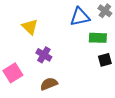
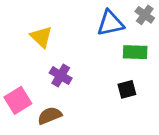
black square: (105, 60) -> (127, 89), moved
brown semicircle: (49, 84) -> (50, 116), moved

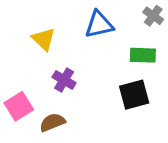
blue triangle: (110, 23) -> (99, 25), moved
black square: (127, 89) -> (134, 95), size x1.5

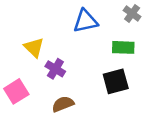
yellow triangle: (44, 39) -> (34, 47), moved
brown semicircle: (52, 122) -> (63, 104), moved

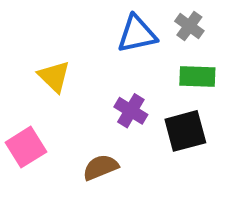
gray cross: (132, 13) -> (189, 26), moved
purple cross: (55, 69) -> (131, 111), moved

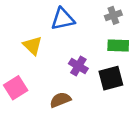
gray cross: (189, 26) -> (113, 15), turned 35
blue triangle: (137, 34) -> (63, 19), moved

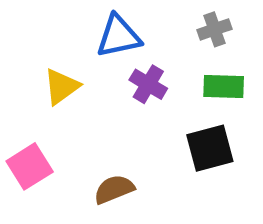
yellow triangle: (33, 46) -> (62, 86), turned 40
purple cross: (78, 66) -> (148, 84), moved

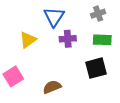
blue triangle: (119, 36) -> (54, 17), turned -45
purple cross: (148, 84) -> (68, 39), turned -35

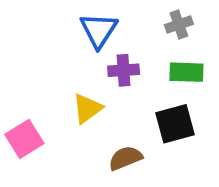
yellow triangle: (28, 40) -> (87, 108), moved
brown semicircle: (52, 87) -> (125, 158), moved

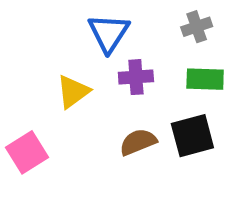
yellow triangle: (87, 108) -> (73, 92), moved
brown semicircle: (125, 158) -> (138, 142), moved

